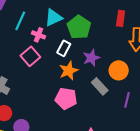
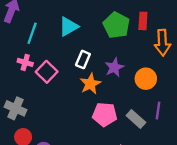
green pentagon: (79, 27) -> (116, 25), moved
pink cross: (39, 35) -> (25, 62), moved
gray rectangle: (100, 86) -> (136, 119), moved
pink pentagon: (66, 99) -> (105, 114), moved

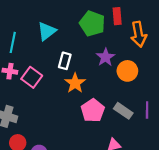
purple star: (114, 67) -> (106, 57), moved
purple line: (158, 111) -> (147, 110), moved
pink pentagon: (105, 114) -> (93, 111), turned -30

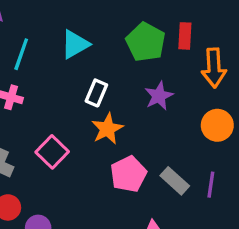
orange circle: (127, 71) -> (217, 125), moved
pink square: (32, 77) -> (52, 152), moved

